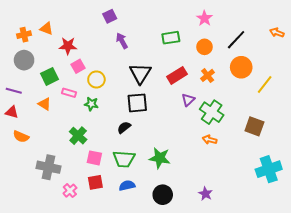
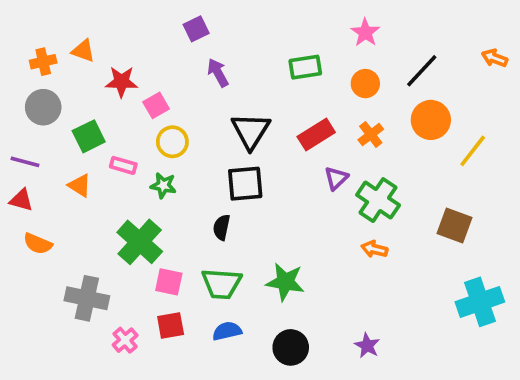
pink square: (78, 66) -> (156, 105), moved
black semicircle: (124, 127) -> (222, 227), turned -40
green cross: (78, 136) -> (140, 242), size x1.4

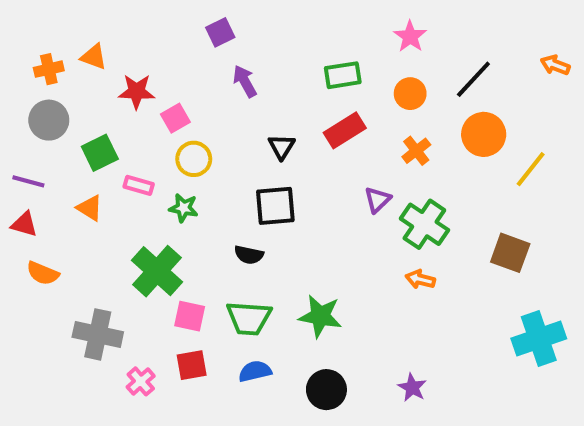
black triangle: (251, 131) -> (282, 147), size x0.6
red rectangle: (316, 134) -> (345, 130), moved
black semicircle: (222, 227) -> (249, 255), turned -90

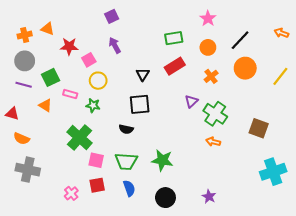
purple arrow: (245, 81) -> (115, 45), moved
yellow line: (531, 169) -> (280, 76), moved
purple line: (28, 181) -> (24, 85), moved
gray cross: (98, 334) -> (28, 170), moved
blue semicircle: (255, 371) -> (129, 188), turned 84

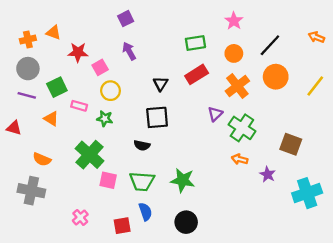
orange cross: (211, 76) -> (237, 86), size x1.5
orange semicircle: (22, 139) -> (42, 159), moved
red square: (97, 185) -> (122, 226), moved
purple star: (209, 197) -> (268, 174), moved

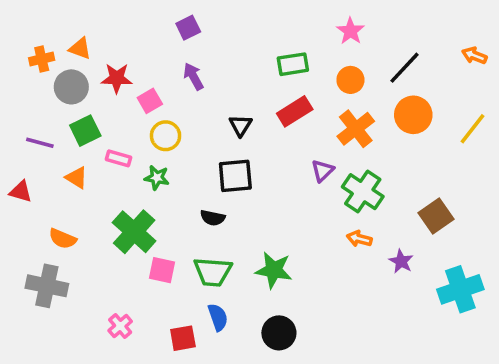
gray circle: (28, 69) -> (71, 87), moved
brown square: (291, 144) -> (436, 216), turned 35

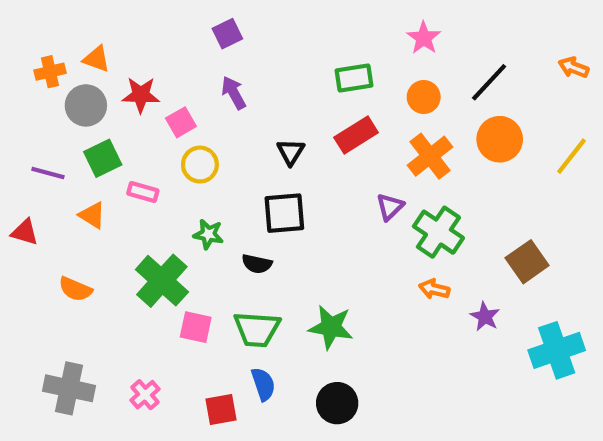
green star: (157, 178) -> (208, 234), moved
gray cross: (47, 286) -> (69, 388), moved

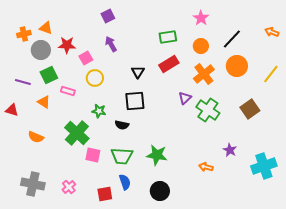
brown square: (527, 262) -> (250, 109), moved
orange arrow: (434, 289) -> (206, 167), moved

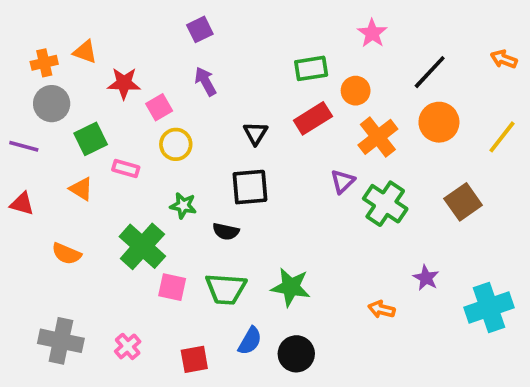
orange circle: (201, 46) -> (356, 91), moved
gray circle: (41, 50) -> (52, 104), moved
purple line: (23, 82) -> (24, 146), moved
blue semicircle: (125, 182) -> (250, 341), moved, turned 49

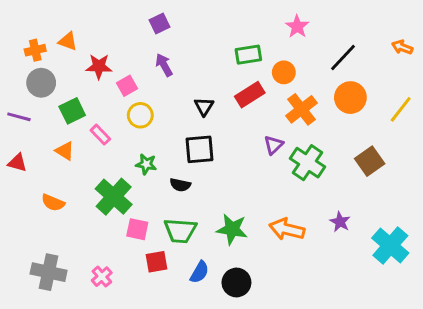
pink rectangle: (126, 168) -> (100, 135), turned 30
cyan cross: (489, 307) -> (390, 246), turned -30
orange arrow: (382, 309) -> (287, 229), moved, size x1.6
red square: (194, 359) -> (157, 262), moved

